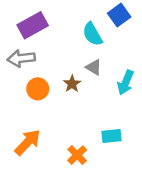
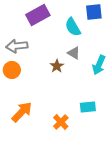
blue square: (119, 15) -> (94, 12), turned 30
purple rectangle: (33, 25) -> (38, 15), moved
orange circle: (38, 89) -> (12, 70), moved

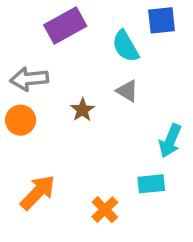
cyan arrow: (99, 65) -> (170, 141), moved
brown star: (57, 66) -> (82, 110), moved

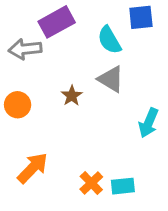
gray arrow: (29, 79) -> (25, 49), moved
gray triangle: (127, 91) -> (111, 79), size x1.4
cyan rectangle: (151, 184) -> (123, 186), moved

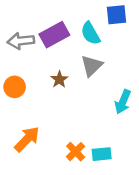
purple rectangle: (57, 22) -> (54, 35), moved
gray triangle: (111, 79) -> (92, 66), turned 45

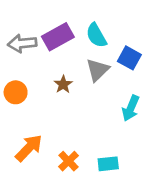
blue square: (117, 15) -> (129, 58), moved, turned 35
orange cross: (76, 152) -> (68, 161), moved

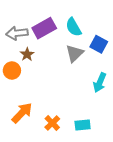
brown star: (63, 84) -> (27, 54), moved

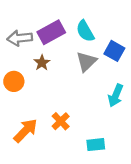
brown star: (27, 54) -> (42, 63), moved
orange cross: (52, 123) -> (61, 121), moved

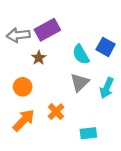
cyan semicircle: (85, 31) -> (81, 54), moved
gray triangle: (86, 62) -> (80, 83), moved
orange circle: (14, 81) -> (23, 87), moved

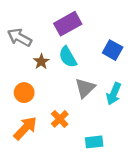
purple rectangle: (47, 30) -> (68, 24), moved
gray arrow: (18, 35) -> (20, 37), turned 35
cyan semicircle: (81, 54) -> (68, 57), moved

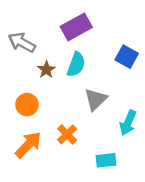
cyan semicircle: (68, 57) -> (76, 64), turned -130
cyan arrow: (114, 94) -> (128, 123), moved

